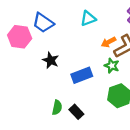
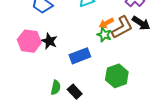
pink hexagon: (20, 37) -> (29, 41), moved
green star: (112, 66) -> (104, 35), moved

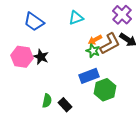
blue rectangle: (80, 56) -> (89, 76), moved

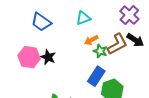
orange arrow: (95, 40) -> (91, 40), moved
blue rectangle: (89, 76) -> (96, 76), turned -36

